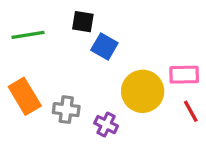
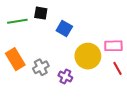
black square: (83, 22) -> (41, 13), moved
gray cross: (66, 110) -> (41, 67), turned -35

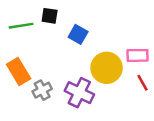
gray cross: (41, 67) -> (42, 90), moved
purple cross: (65, 76) -> (79, 93), size x1.6

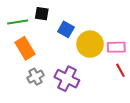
yellow circle: (107, 68) -> (90, 44), moved
orange rectangle: (19, 72) -> (25, 48), moved

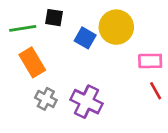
yellow circle: (90, 44) -> (116, 27), moved
gray cross: (35, 77) -> (46, 99), turned -35

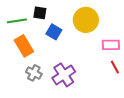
blue square: (85, 38) -> (54, 32), moved
purple cross: (87, 102) -> (64, 75), turned 30

